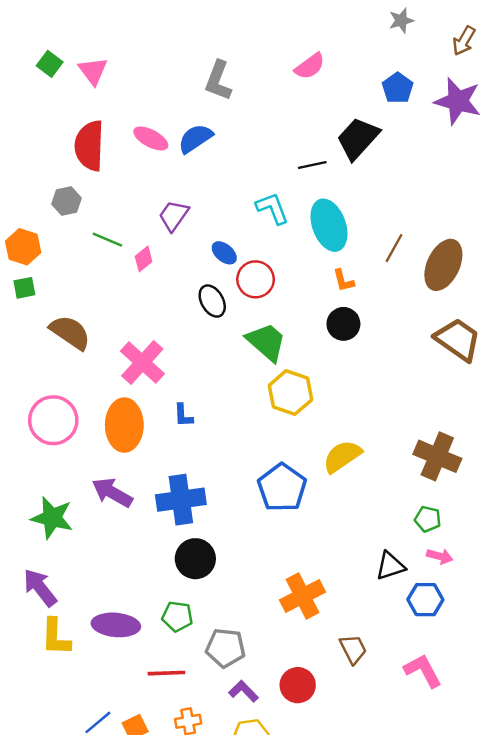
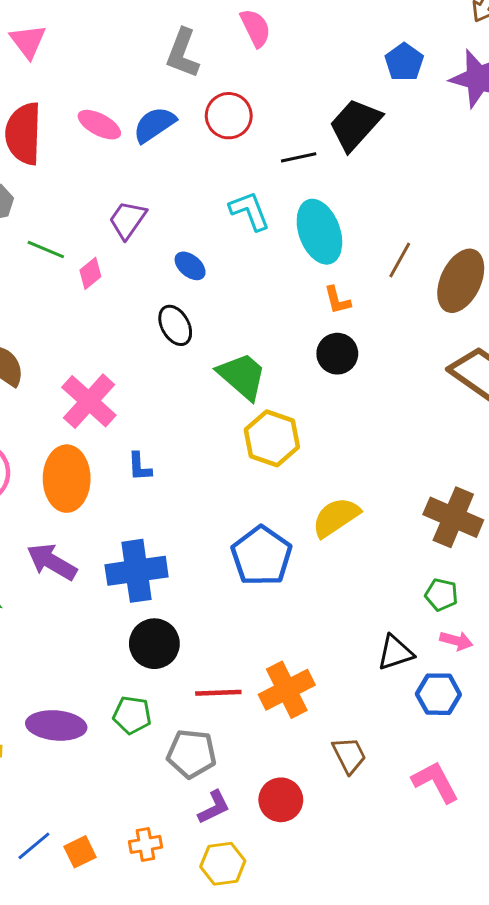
pink semicircle: (310, 66) -> (256, 28), moved, turned -80
red circle: (256, 279) -> (229, 116), moved
red line: (166, 673) -> (218, 693), moved
purple L-shape: (244, 691) -> (214, 807), turned 108

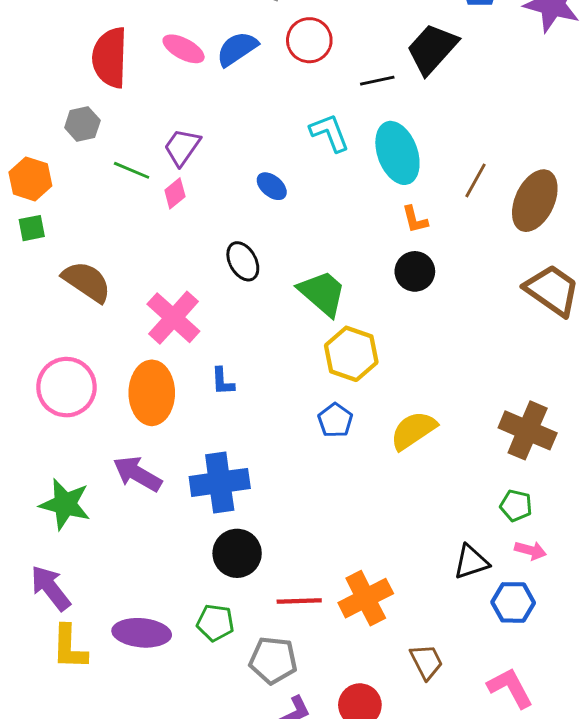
purple trapezoid: (128, 220) -> (182, 147), moved
black ellipse: (175, 325) -> (243, 261), moved
blue pentagon: (261, 556) -> (335, 420), moved, size x0.6

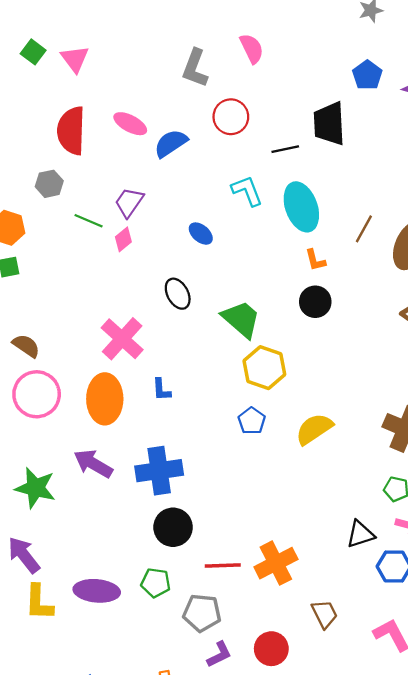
blue semicircle: (237, 49) -> (171, 143), moved
black trapezoid: (432, 49) -> (329, 124), turned -45
brown semicircle: (87, 282) -> (26, 346), moved, size x0.7

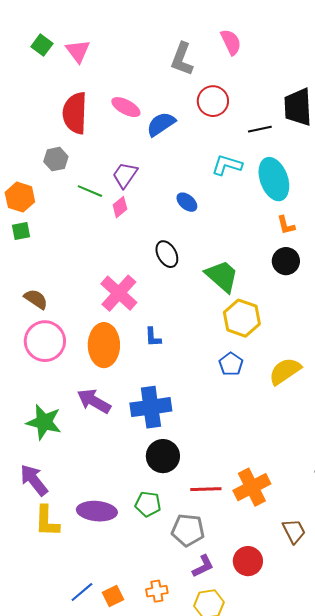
cyan L-shape: (247, 191) -> (227, 165), turned -52

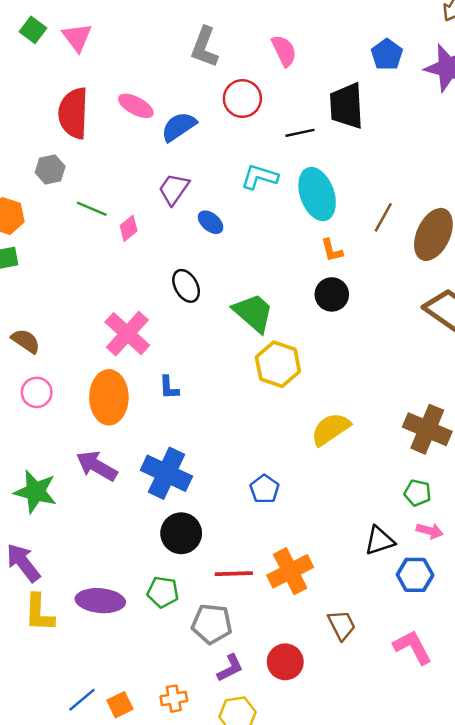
pink semicircle: (231, 42) -> (284, 51), moved
purple trapezoid: (125, 175) -> (174, 189), moved
pink circle: (45, 341) -> (37, 392), size x0.6
blue pentagon: (231, 364) -> (264, 489), moved
blue cross: (151, 407) -> (166, 473), turned 33

